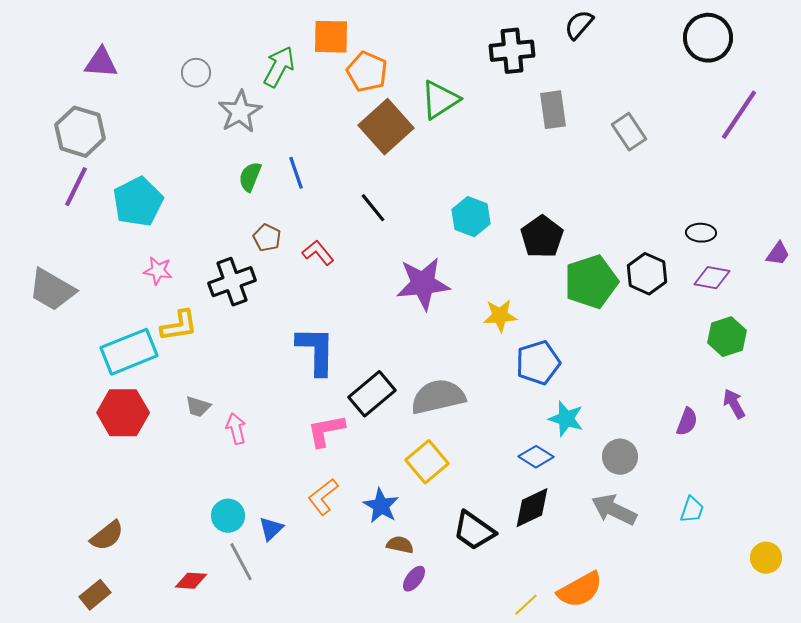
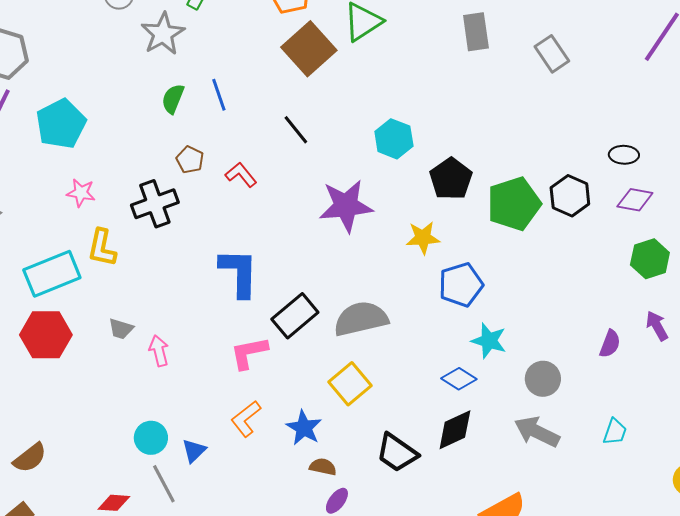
black pentagon: (542, 237) -> (451, 179), moved
yellow L-shape: (179, 326) -> (102, 248), turned 111

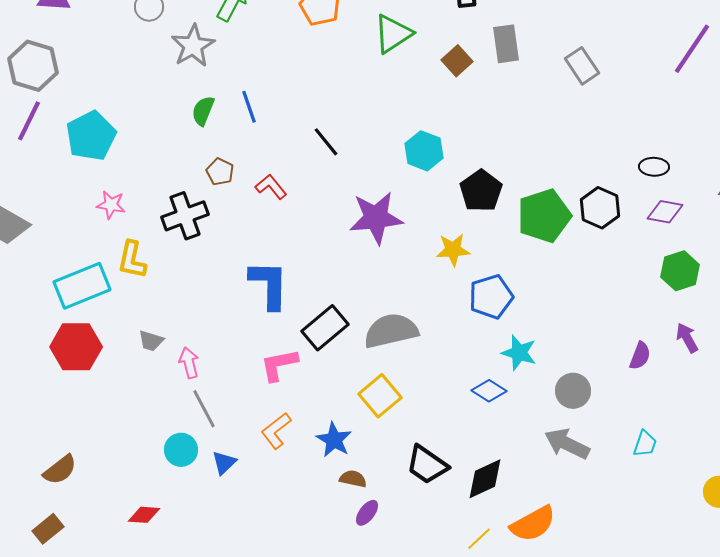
brown square: (309, 49) -> (457, 61), moved, size x0.6
black diamond: (455, 430) -> (485, 479), moved
gray line: (164, 484) -> (204, 409), moved

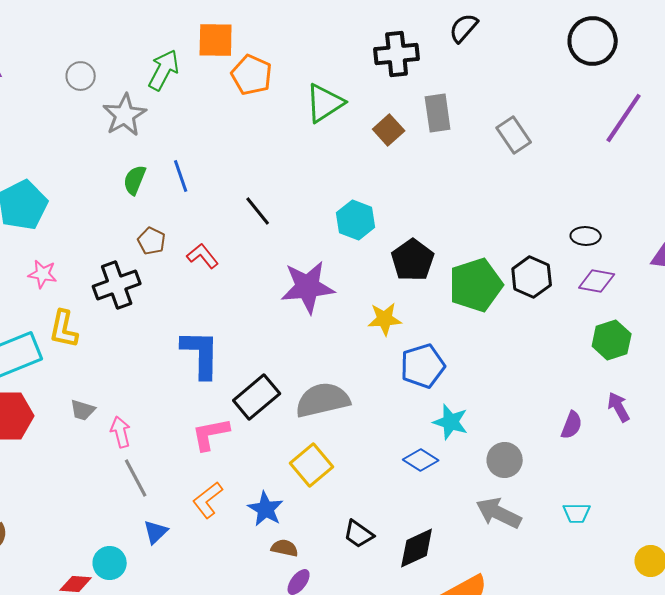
cyan trapezoid: (645, 444) -> (577, 513), turned 72
cyan circle: (181, 450) -> (110, 563), moved
black trapezoid: (427, 465) -> (359, 534), size x0.7

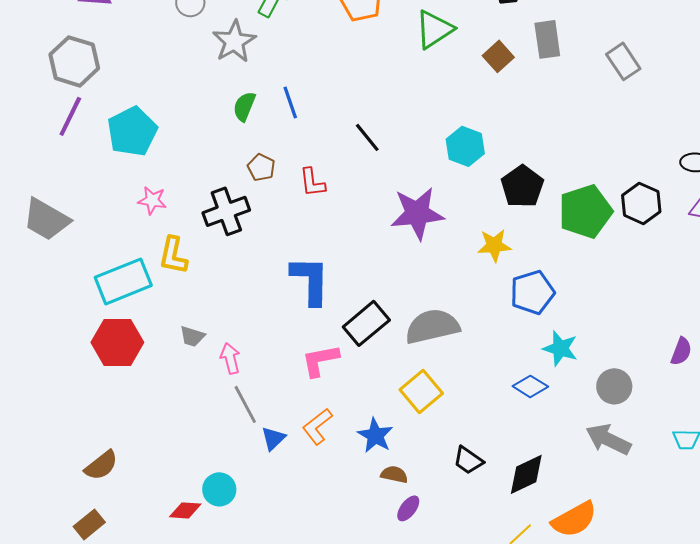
red L-shape: (203, 256) -> (312, 182), turned -148
blue triangle: (156, 532) -> (273, 438), moved

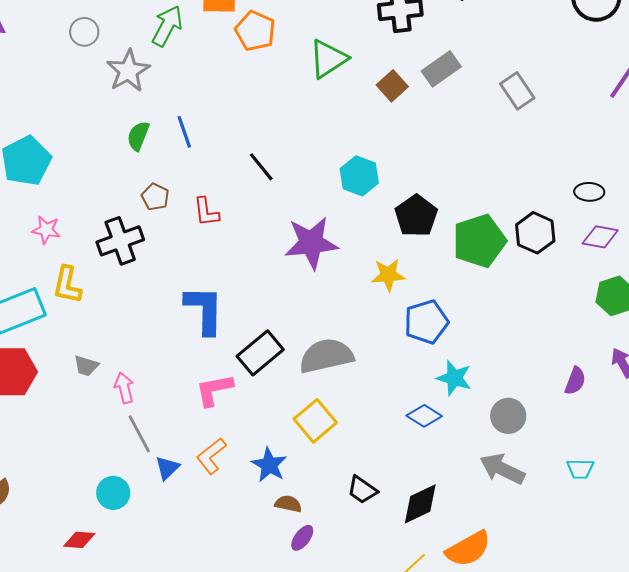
gray rectangle: (547, 39) -> (441, 69), turned 63
cyan circle: (219, 489) -> (113, 493), moved

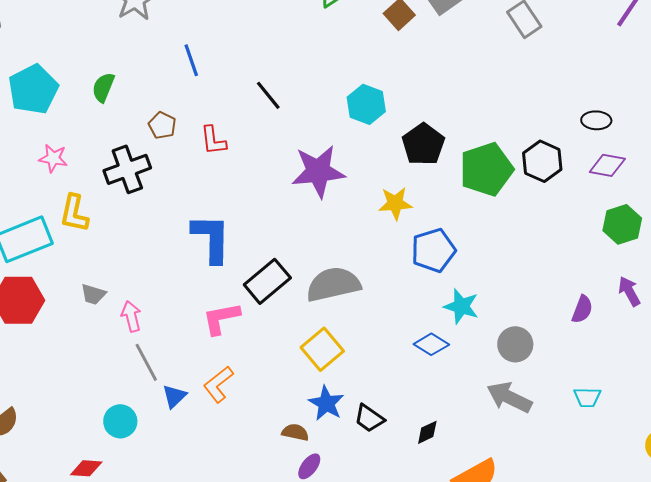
green semicircle: (138, 136) -> (103, 87), moved
blue star: (269, 465) -> (326, 403), moved
black diamond: (420, 504) -> (427, 432), size x0.6

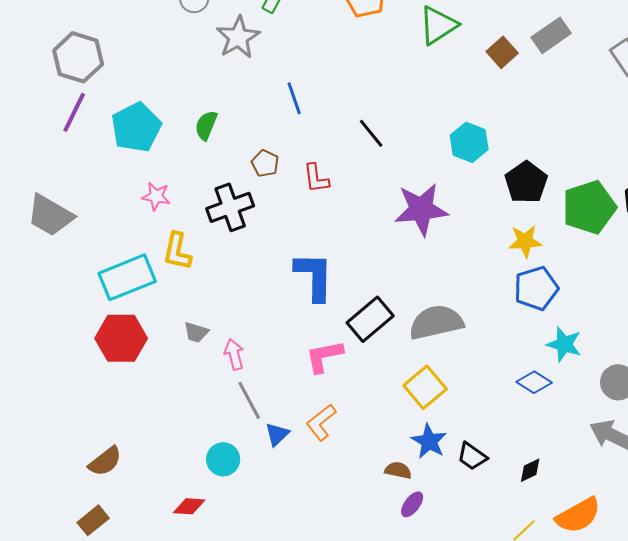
yellow star: (395, 203) -> (525, 241), moved

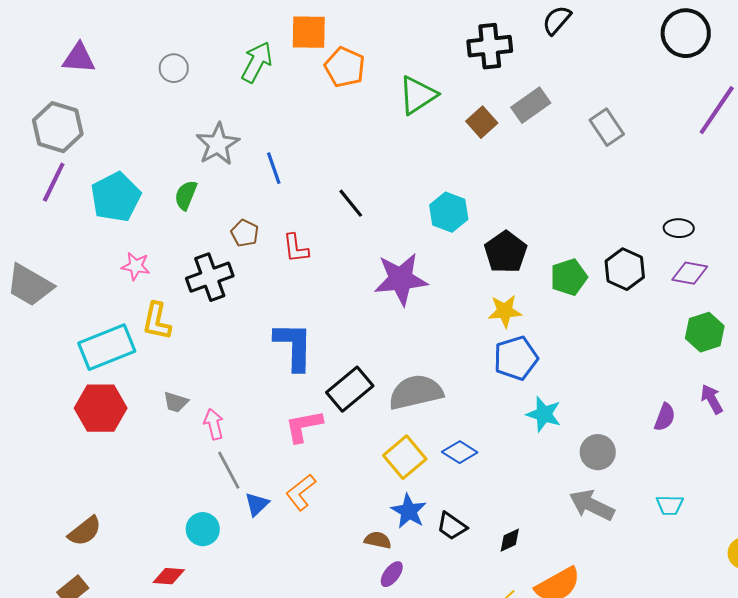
gray star: (238, 37) -> (218, 144), moved
green pentagon: (589, 207) -> (569, 277), size x0.7
blue diamond: (534, 382) -> (460, 452), moved

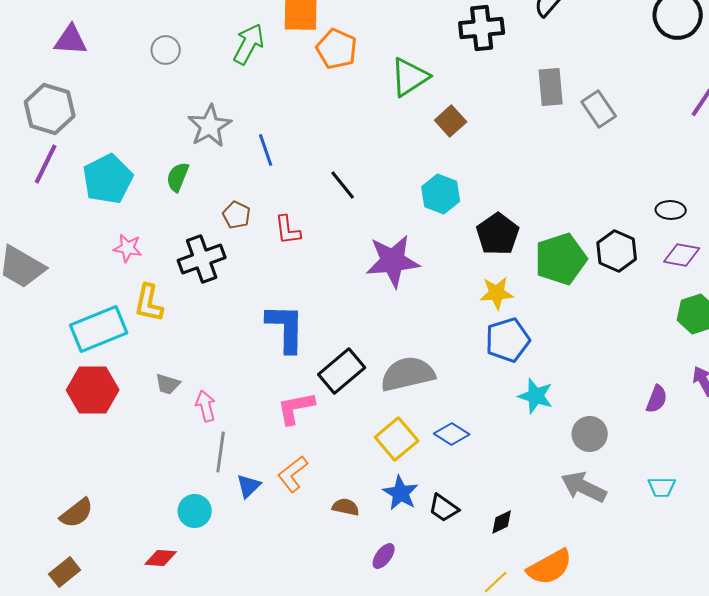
gray rectangle: (531, 105) -> (551, 87), moved, turned -60
brown square: (482, 122) -> (451, 121), moved
green pentagon: (569, 277) -> (561, 259), size x1.4
gray line: (229, 470) -> (221, 452), turned 36
brown semicircle: (378, 540) -> (346, 507), moved

